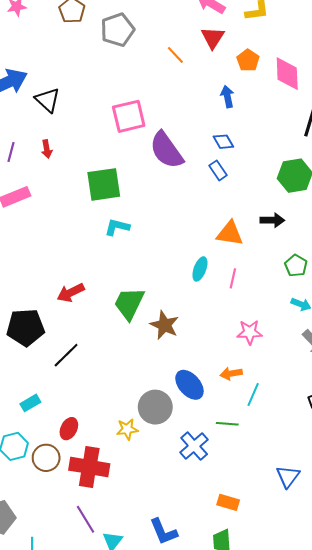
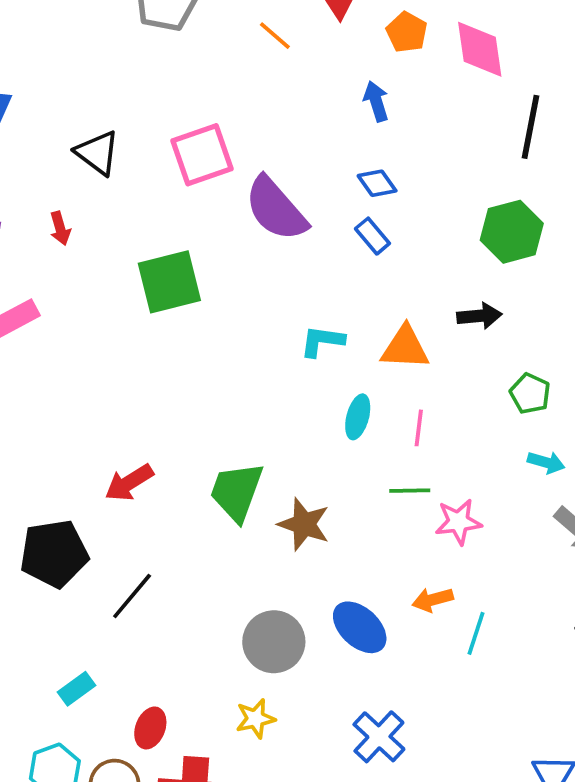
black triangle: (48, 100) -> (97, 153), moved
cyan L-shape: (117, 227) -> (322, 341), moved
gray circle: (155, 407) -> (274, 642), moved
green line: (227, 424) -> (410, 491), moved

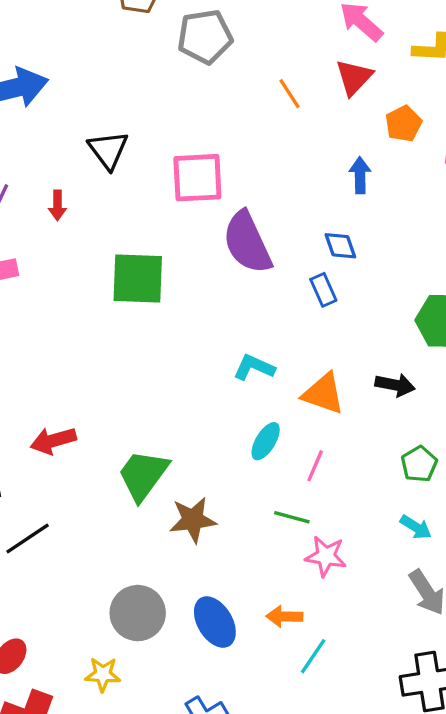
brown star: (304, 524) -> (193, 520), turned 30

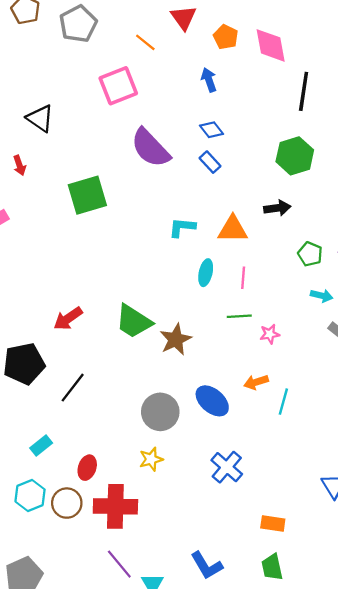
pink square: (197, 178) -> (118, 86), moved
green trapezoid: (143, 475) -> (134, 321), turned -75
pink star: (326, 556) -> (270, 334), size x0.7

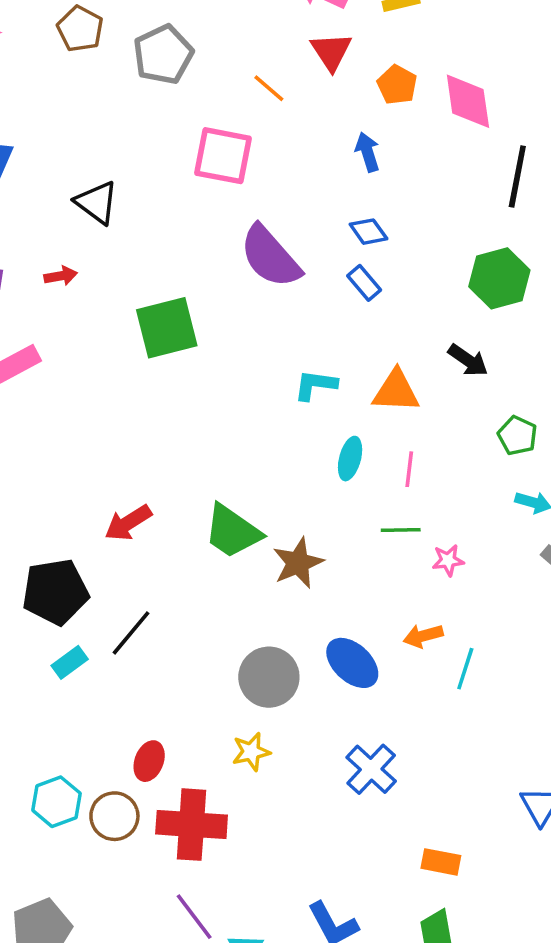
pink square: (118, 86) -> (223, 156), turned 30
red arrow: (19, 165) -> (61, 276), turned -84
black arrow: (277, 208) -> (468, 360), turned 40
cyan rectangle: (41, 446) -> (70, 662), moved

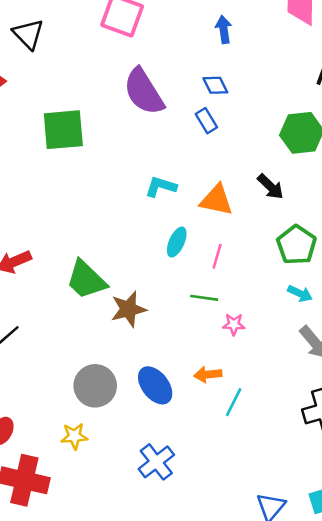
green pentagon: (517, 436) -> (296, 245), size x1.4

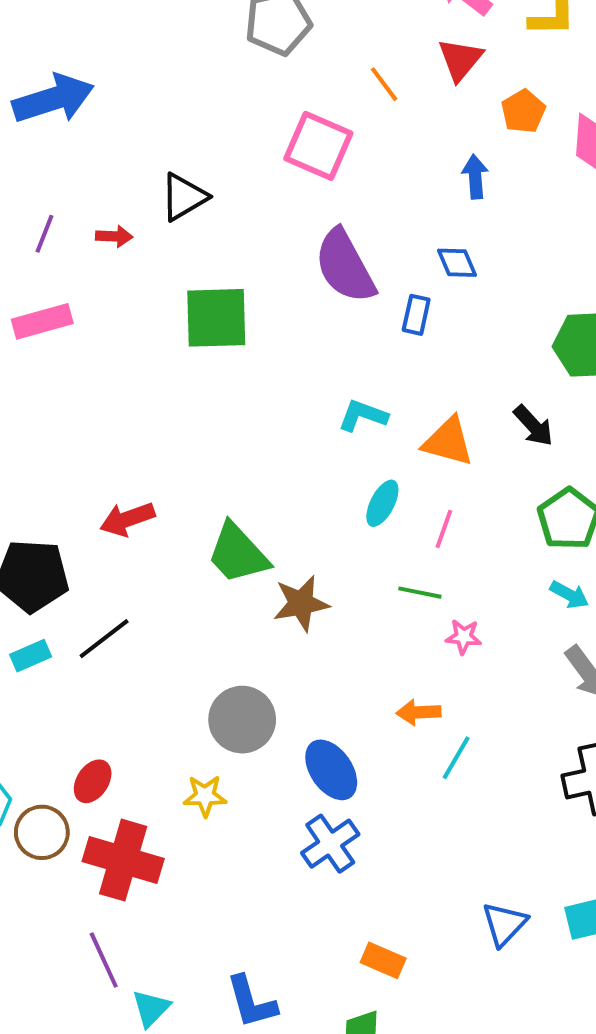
black triangle: (28, 34) -> (184, 197), moved, turned 40
blue rectangle: (206, 121) -> (416, 315), moved, turned 40
blue ellipse: (155, 385) -> (331, 770), moved

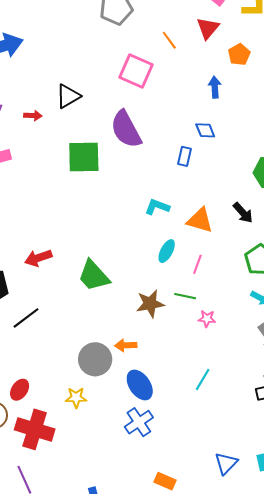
purple semicircle: (345, 266) -> (126, 129), moved
brown star: (301, 603) -> (150, 304), moved
orange arrow: (419, 712) -> (126, 345), moved

